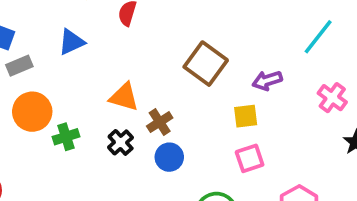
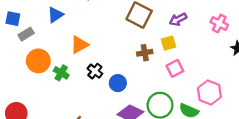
orange triangle: (124, 97) -> (79, 45), moved, turned -36
brown cross: (160, 122) -> (145, 53), moved, turned 32
green cross: (66, 137) -> (61, 73), turned -32
blue circle: (169, 157) -> (118, 83), moved

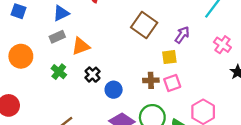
purple arrow: (178, 19) -> (182, 35), turned 144
gray rectangle: (26, 34) -> (57, 37), moved
brown cross: (145, 53) -> (151, 80), moved
orange circle: (38, 61) -> (21, 56), moved

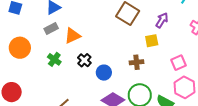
pink square: (172, 83) -> (179, 63), moved

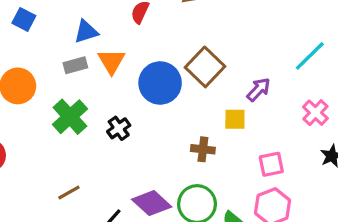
orange triangle: (72, 36) -> (111, 61), moved, turned -48
green cross: (54, 59) -> (70, 117), size x1.5
blue circle: (104, 73) -> (160, 83), moved, size x1.6

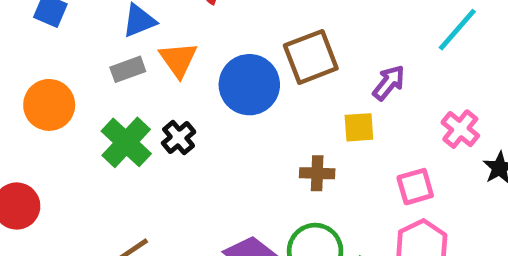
brown square: (205, 67) -> (311, 57), turned 30
pink cross: (315, 113) -> (460, 129), moved
black cross: (119, 128) -> (179, 138), moved

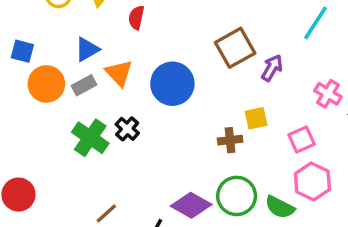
brown square: (311, 57) -> (235, 48), moved
orange circle: (49, 105) -> (46, 84), moved
yellow square: (359, 127) -> (256, 118), moved

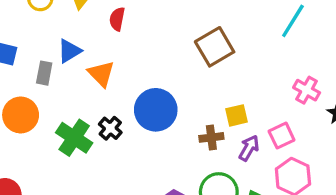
purple arrow: (272, 68) -> (249, 148), moved
orange circle: (46, 84) -> (21, 115), moved
blue circle: (172, 84) -> (156, 110), moved
gray rectangle: (84, 85) -> (44, 73), moved, turned -50

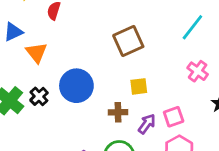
pink cross: (307, 90) -> (198, 71), moved
yellow square: (236, 115) -> (139, 86), moved

